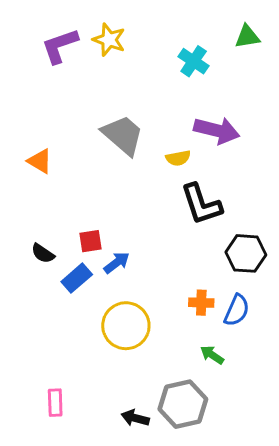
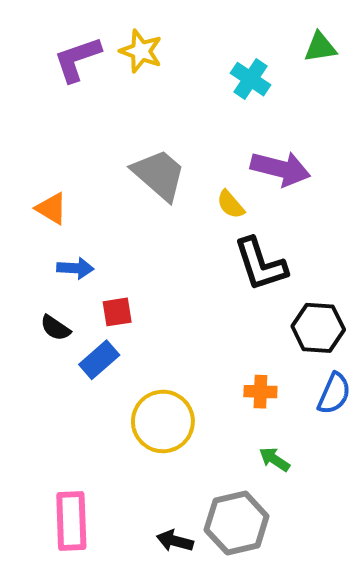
yellow semicircle: (178, 158) -> (231, 204), turned 60
blue arrow: (117, 263) -> (75, 268), moved, turned 40
blue semicircle: (237, 310) -> (334, 394), moved
pink rectangle: (55, 403) -> (71, 521), size x1.6

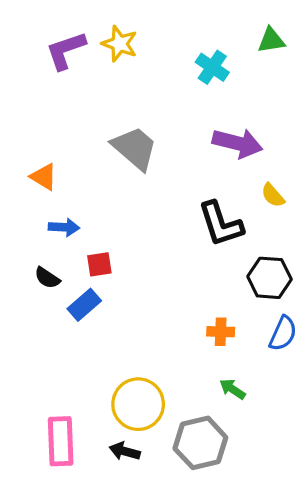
yellow semicircle: (231, 204) -> (273, 195), moved
yellow circle: (163, 421) -> (138, 404), moved
black arrow: (175, 541) -> (125, 451), moved

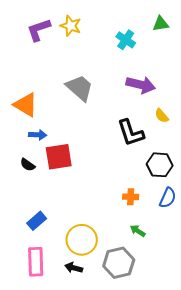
orange triangle: (44, 177) -> (26, 105), size x1.5
red square: (99, 264) -> (59, 157), size x1.8
blue rectangle: (84, 305) -> (37, 221), moved

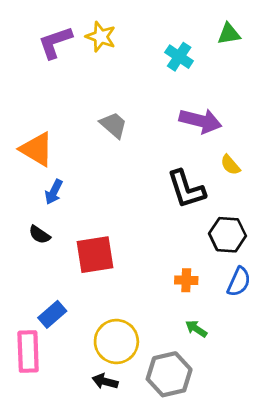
gray trapezoid: (80, 88) -> (114, 125), size x0.7
blue arrow: (38, 135) -> (54, 192), turned 114
red square: (59, 157) -> (95, 255), moved
pink rectangle: (36, 262) -> (28, 351), moved

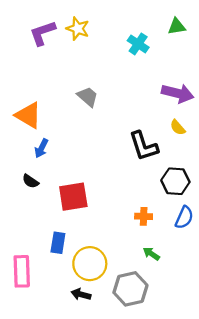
purple arrow: (200, 121) -> (178, 93), moved
blue rectangle: (52, 314) -> (58, 243), moved, turned -40

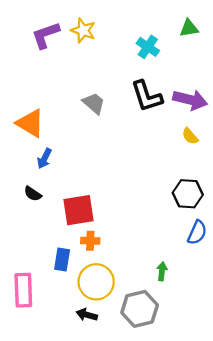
black L-shape: (144, 146) -> (147, 96), moved
orange cross: (144, 216) -> (90, 241), moved
green arrow: (151, 254) -> (162, 271), turned 63

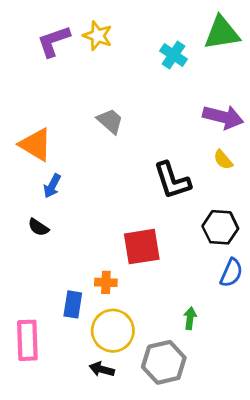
green triangle: (189, 28) -> (222, 33), size x1.6
black L-shape: (147, 96) -> (172, 180), moved
red square: (78, 210) -> (142, 247), moved

